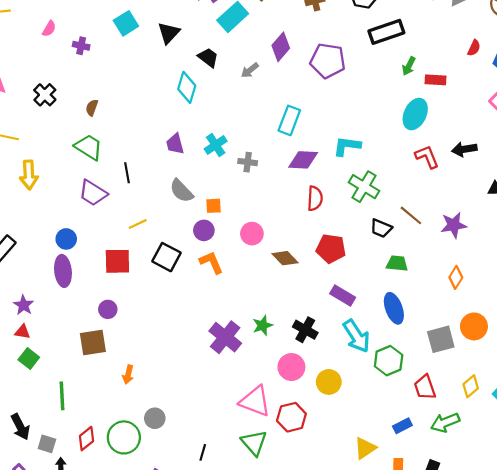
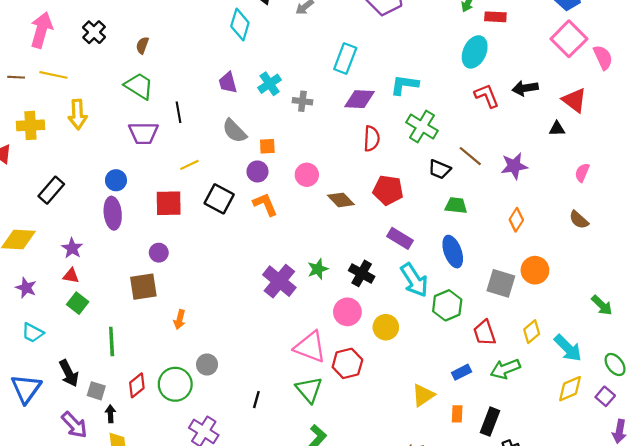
purple trapezoid: (93, 193) -> (143, 133), turned -32
gray square: (441, 339) -> (501, 283), turned 32

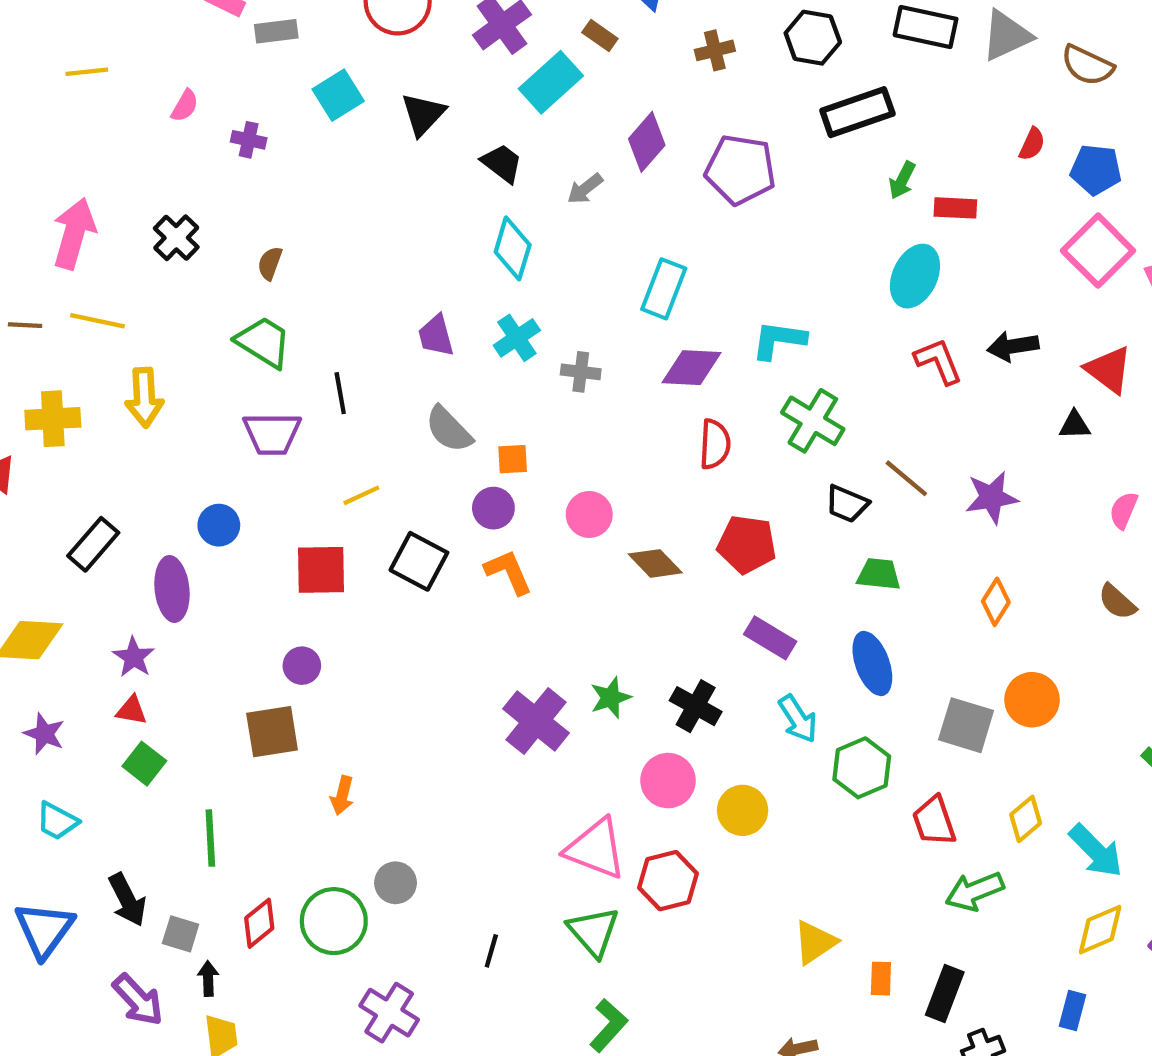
cyan diamond: (240, 25) -> (513, 248), moved
purple ellipse: (113, 213) -> (172, 589), moved
cyan arrow: (414, 280) -> (798, 719), size x0.7
blue rectangle: (461, 372) -> (1072, 1010), moved, turned -48

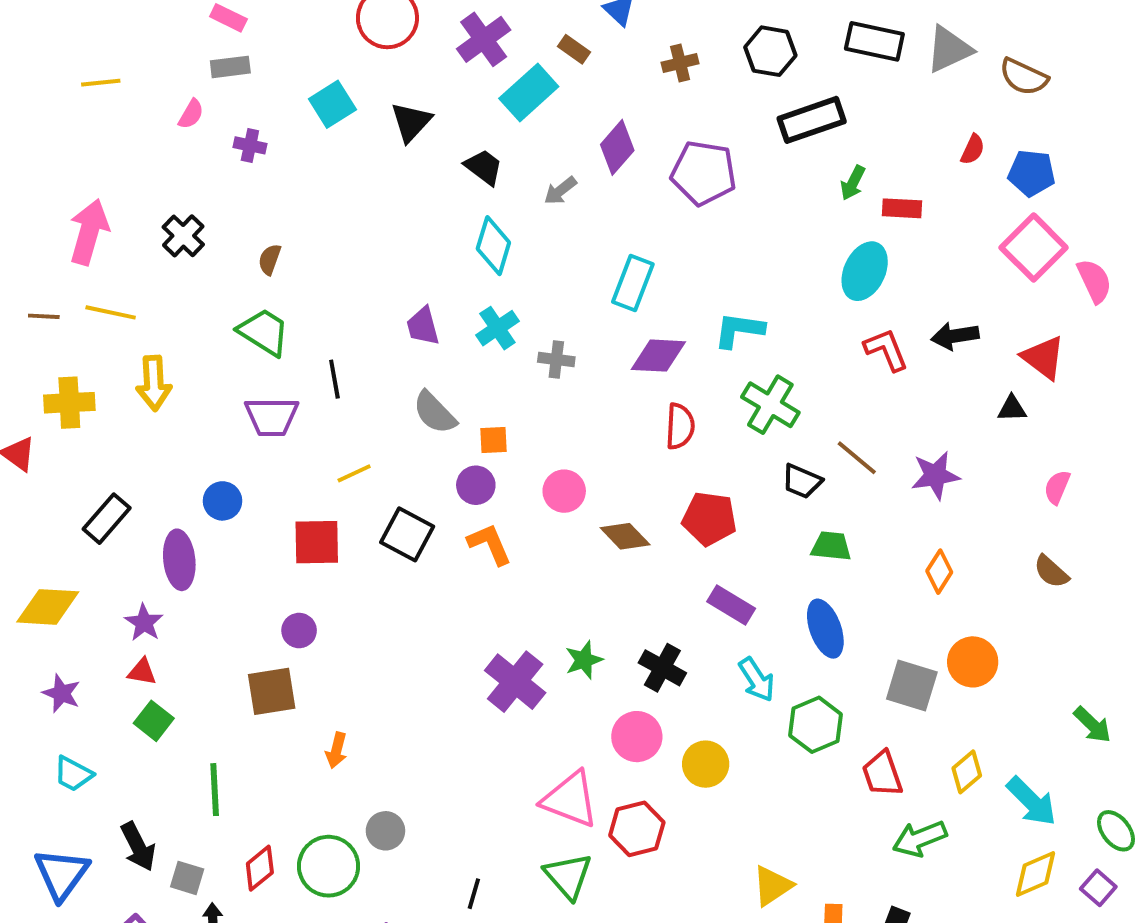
gray rectangle: (276, 31) -> (230, 67), moved

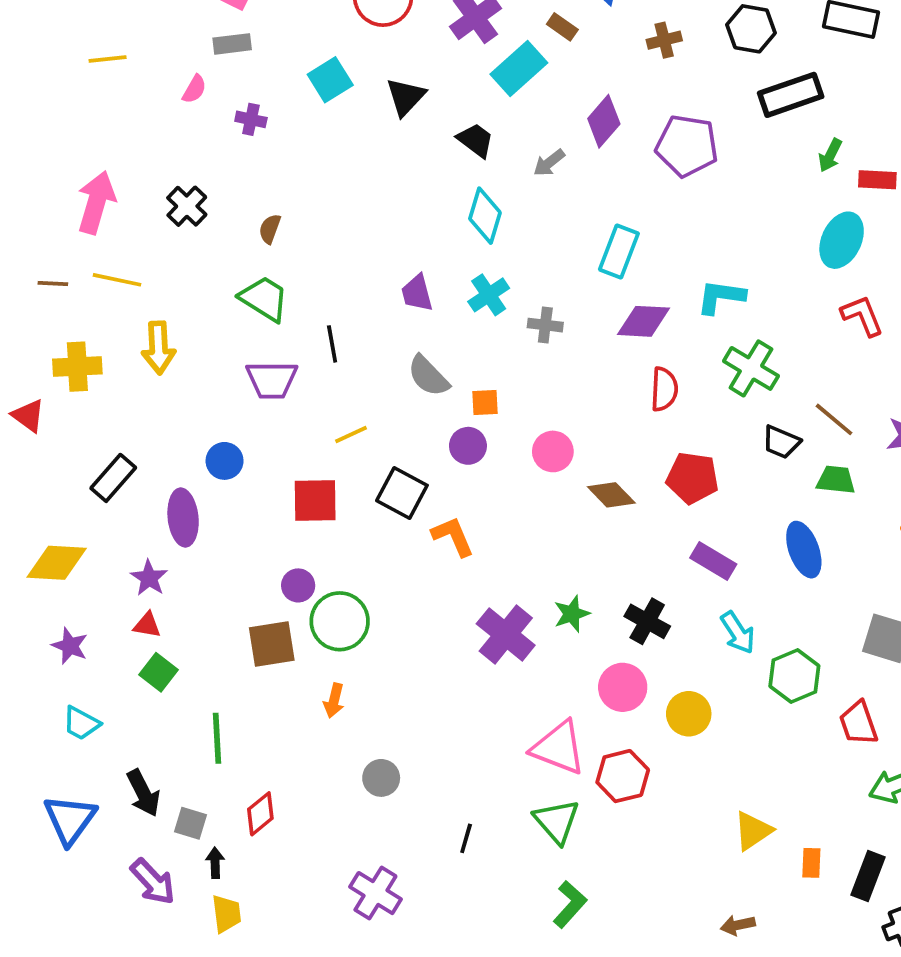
orange L-shape: (490, 544) -> (453, 536), moved
green trapezoid: (831, 546) -> (836, 480), moved
blue ellipse: (825, 629) -> (804, 550), moved
green circle: (329, 866) -> (340, 621), moved

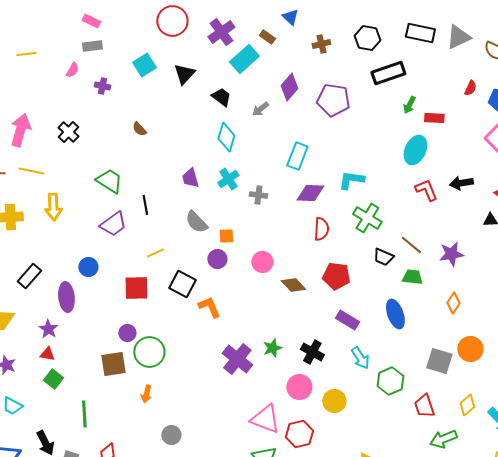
brown semicircle: (270, 229) -> (139, 129), moved, turned -63
purple trapezoid: (272, 380) -> (113, 224), turned -36

